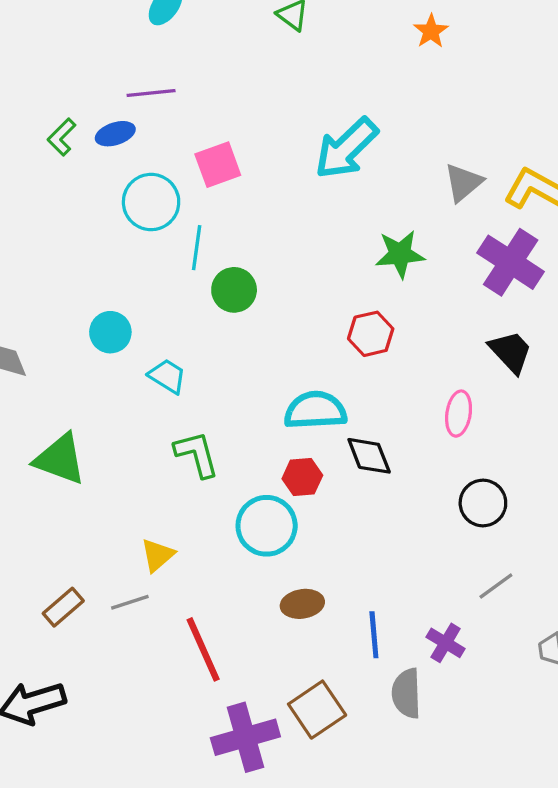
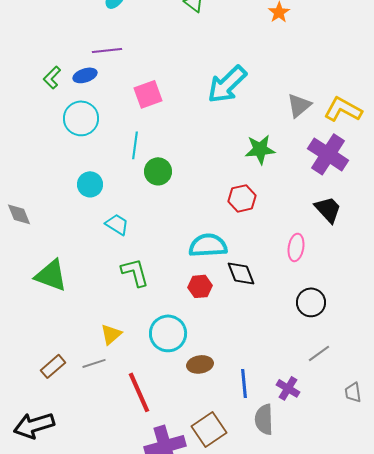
cyan circle: (151, 202) -> (81, 118), moved
cyan circle: (110, 332) -> (90, 184), moved
cyan circle: (267, 526) -> (168, 333), moved

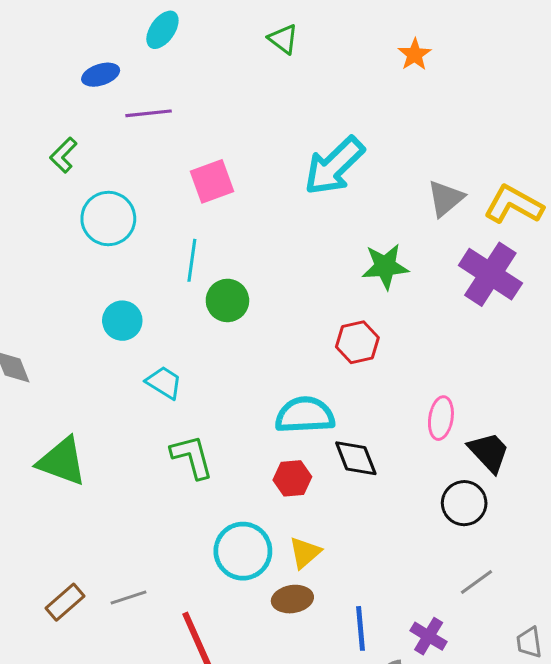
blue ellipse: (85, 75) -> (101, 75), moved
black trapezoid: (328, 209) -> (489, 452), moved
yellow triangle: (111, 334) -> (305, 553), moved

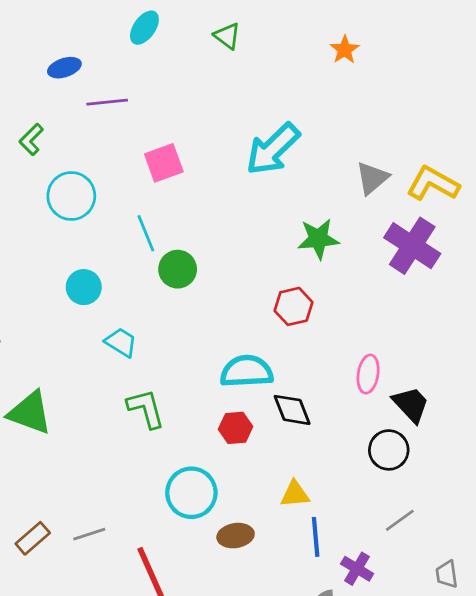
cyan ellipse: (162, 30) -> (144, 28), moved
cyan line: (192, 260) -> (146, 233), turned -30
yellow triangle: (305, 553) -> (295, 494), moved, turned 36
blue line: (360, 628) -> (316, 537), moved

